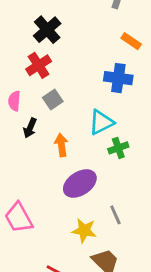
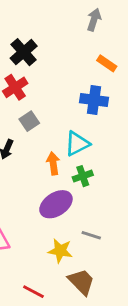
orange arrow: (61, 145) -> (53, 163), moved
green cross: (118, 148) -> (83, 176), moved
gray line: (115, 215) -> (91, 235), turned -48

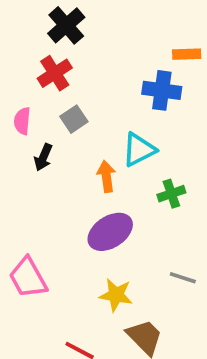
orange rectangle: (107, 63) -> (187, 54), moved, turned -36
green cross: (83, 176) -> (171, 194), moved
gray line: (91, 235) -> (183, 278), moved

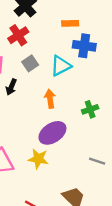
orange rectangle: (187, 54) -> (70, 23), moved
cyan triangle: (139, 150) -> (61, 66), moved
yellow star: (116, 295) -> (38, 159), moved

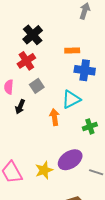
cyan triangle: (61, 66) -> (71, 99), moved
purple ellipse: (52, 133) -> (70, 160), moved
yellow star: (38, 159) -> (44, 170), turned -30

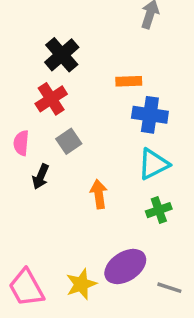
cyan triangle: (71, 99) -> (153, 164), moved

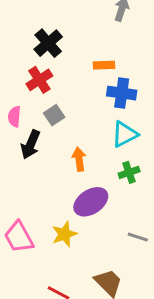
black arrow: (41, 177) -> (31, 144), size x1.4
purple ellipse: (125, 266) -> (91, 202), moved

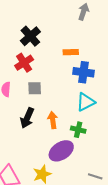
gray square: (54, 115) -> (35, 88), turned 32
black arrow: (31, 144) -> (27, 118), moved
green cross: (129, 172) -> (78, 130), moved, turned 32

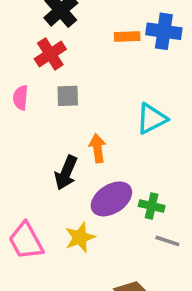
blue cross: (83, 72) -> (164, 31), moved
black arrow: (27, 118) -> (66, 173), moved
green cross: (78, 130) -> (152, 206), moved

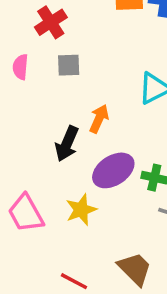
orange arrow: (97, 148) -> (99, 119), turned 32

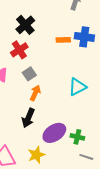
gray square: (69, 65) -> (29, 74), turned -32
orange arrow: (99, 119) -> (35, 93), moved

